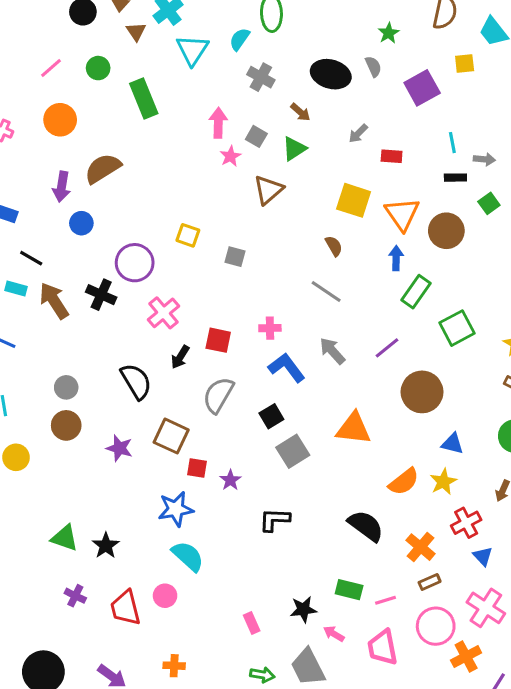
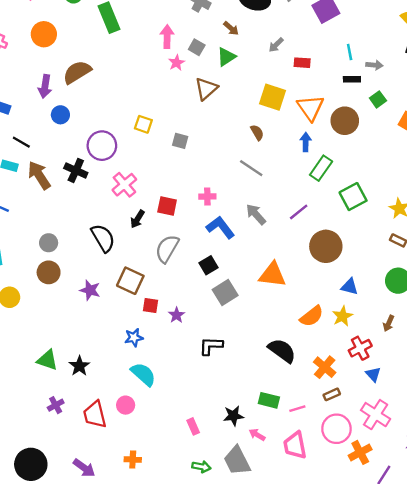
blue star: (176, 509) -> (134, 338), size x0.7
purple cross: (75, 596) -> (56, 405), turned 35

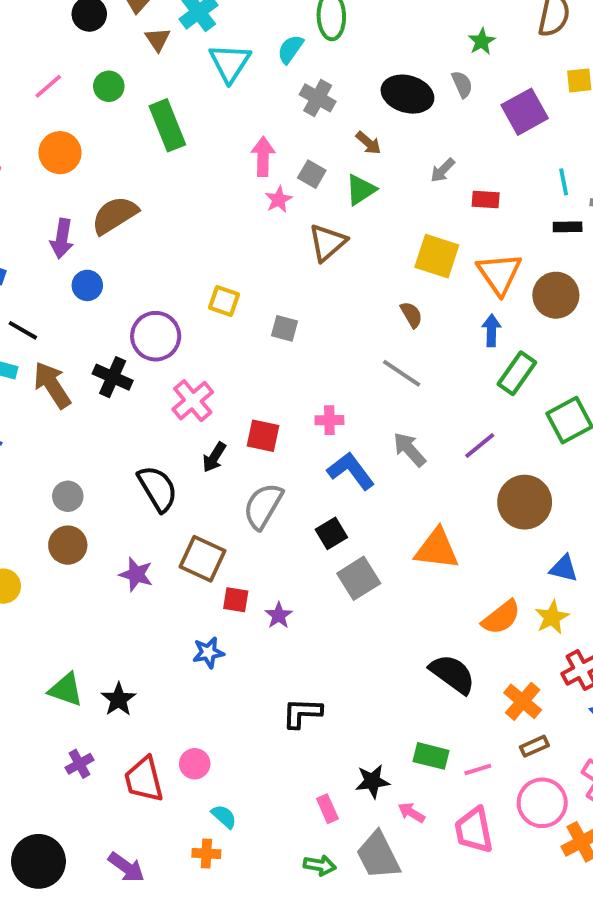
black L-shape: (211, 346) -> (302, 713), moved
cyan semicircle: (143, 374) -> (224, 816), moved, size x0.6
pink rectangle: (193, 426) -> (327, 809), moved

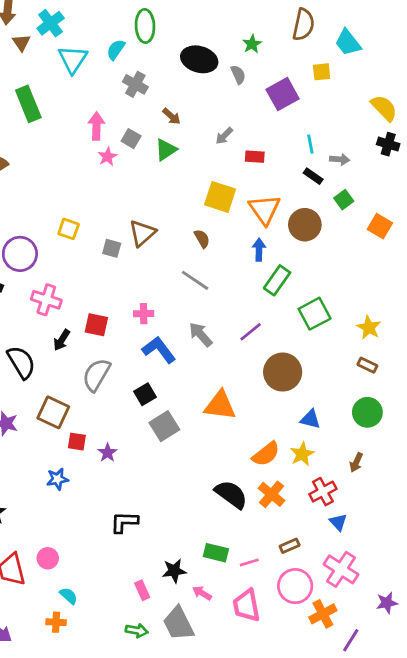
black ellipse: (407, 94) -> (199, 59), moved
black rectangle: (568, 227) -> (313, 176), turned 36
brown triangle: (327, 242) -> (142, 233), moved
pink cross: (193, 401) -> (46, 300), turned -32
orange cross: (523, 701) -> (271, 494), moved

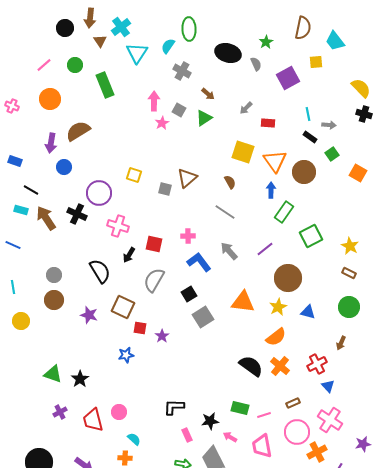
yellow star: (302, 454) -> (278, 307), moved
black L-shape: (124, 522) -> (174, 407), moved

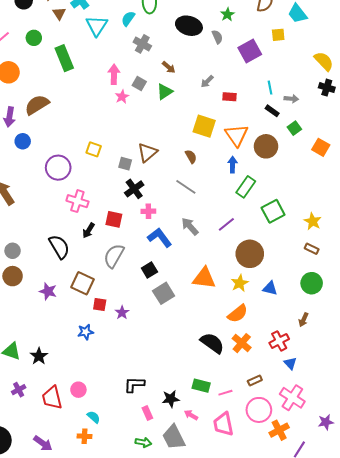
black cross: (77, 214) -> (134, 189), moved, turned 30

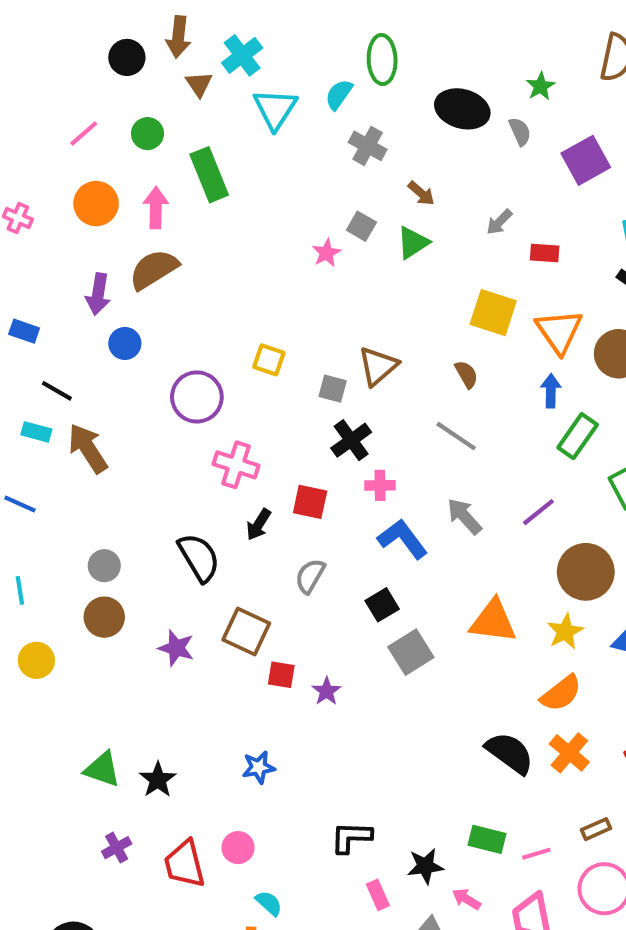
pink arrow: (114, 74) -> (156, 208), moved
gray semicircle: (114, 256) -> (310, 576), size x0.7
blue star: (86, 332) -> (259, 767), moved

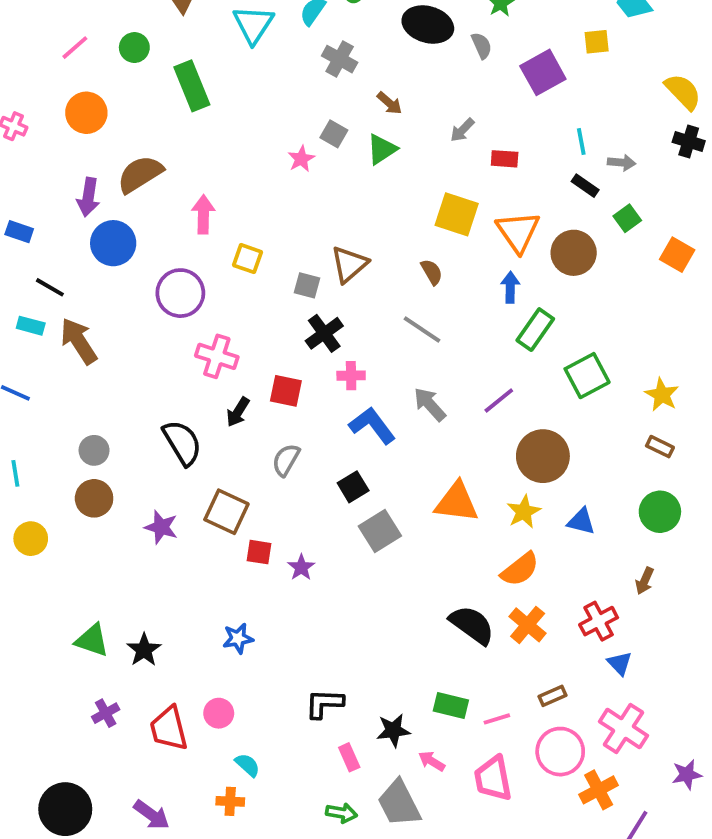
pink arrow: (156, 208) -> (203, 214), moved
blue circle: (125, 343) -> (113, 243), size x1.5

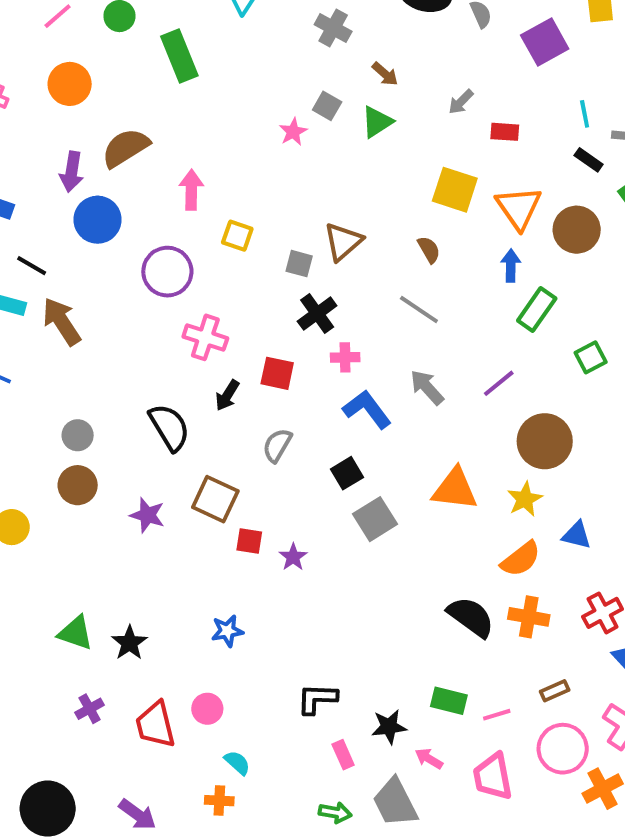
green square: (587, 376) -> (591, 357), size x0.7
blue triangle: (581, 521) -> (577, 535), moved
orange cross: (528, 625) -> (529, 617), turned -30

